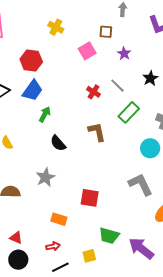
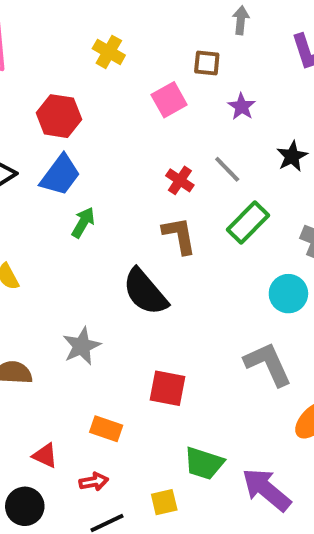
brown L-shape: (97, 132) -> (179, 235), moved
black semicircle: (58, 143) -> (145, 292), moved, size x1.5
red triangle: (16, 238) -> (45, 456), moved

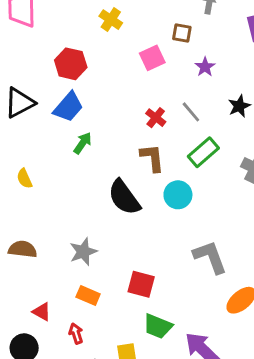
cyan circle: (288, 294) -> (178, 195), moved
gray star: (82, 346) -> (83, 252), moved
red square: (168, 388) -> (141, 284), moved
red arrow: (94, 482) -> (76, 334), turned -102

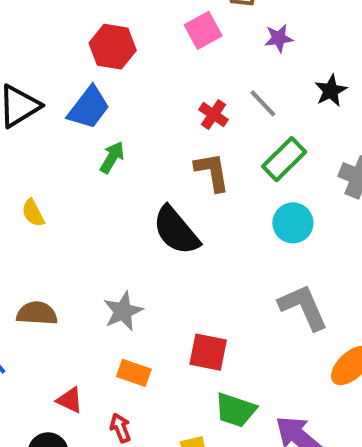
red hexagon: (71, 64) -> (113, 47), moved
purple star: (205, 67) -> (279, 38), turned 30
cyan circle: (178, 195) -> (293, 223), moved

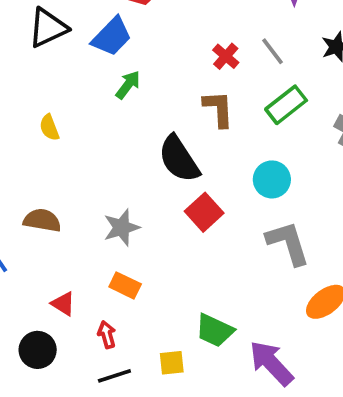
cyan circle: (293, 223) -> (272, 179), moved
red square: (208, 352) -> (204, 212), moved, turned 30

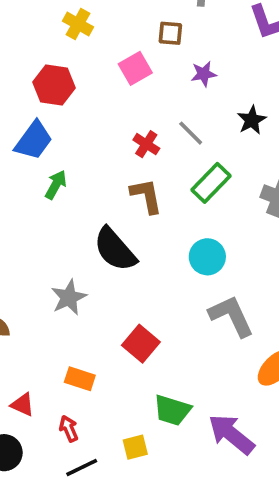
red square: (204, 212) -> (141, 344), moved
gray star: (122, 228) -> (69, 297), moved

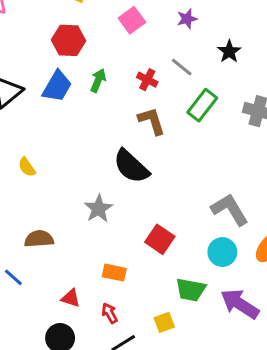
green arrow: (56, 185) -> (98, 80), moved
cyan circle: (207, 257) -> (222, 252), moved

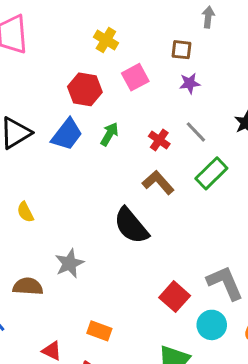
purple star: (187, 19) -> (190, 83), moved
pink square: (132, 20) -> (135, 77), moved
brown L-shape: (152, 121) -> (158, 182), turned -32
gray star: (98, 209) -> (69, 263), moved
red square: (160, 239) -> (175, 297), moved

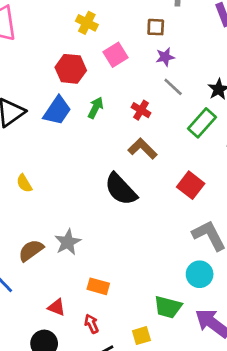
gray line: (196, 132) -> (173, 87), moved
green rectangle: (211, 173) -> (202, 123), moved
gray star: (69, 263) -> (68, 242), moved
brown semicircle: (28, 286) -> (31, 250), turned -36
red square: (175, 297) -> (191, 185), moved

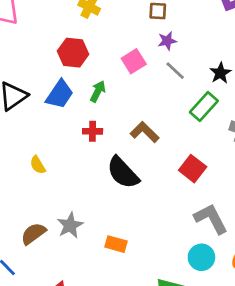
pink square: (116, 55) -> (134, 61), moved
red cross: (141, 110) -> (93, 131), moved, turned -30
yellow semicircle: (24, 183) -> (38, 165), moved
orange rectangle: (98, 286) -> (116, 244), moved

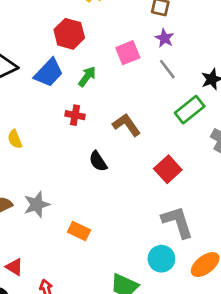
purple star: (167, 41) -> (164, 38), turned 30
black semicircle: (123, 173) -> (98, 161), size x0.6

